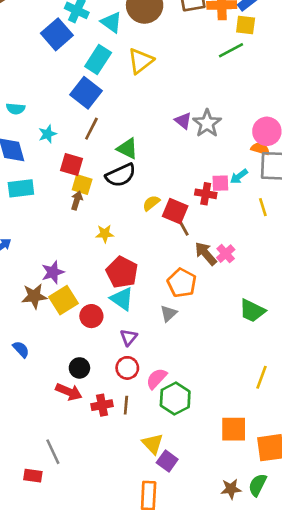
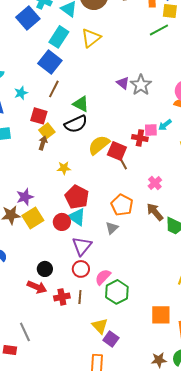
yellow square: (82, 184) -> (47, 131), turned 35
yellow semicircle: (151, 203) -> (99, 145), size x1.6
brown arrow: (206, 254) -> (155, 212), moved
red circle: (91, 316) -> (62, 222), moved
purple triangle: (129, 337) -> (82, 246), size x1.5

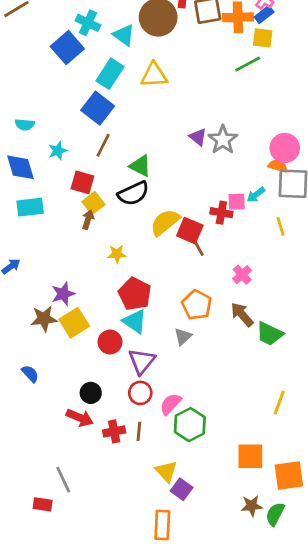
yellow triangle: (91, 38) -> (154, 75), turned 35
red circle: (62, 222) -> (110, 342), moved
brown star: (159, 360) -> (252, 506), moved

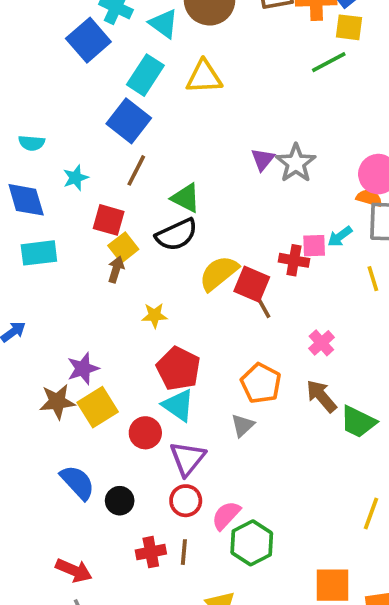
purple triangle: (198, 137) -> (263, 159), turned 30
blue semicircle: (30, 374) -> (77, 482), moved, size x1.5
red arrow: (80, 418) -> (74, 570), moved

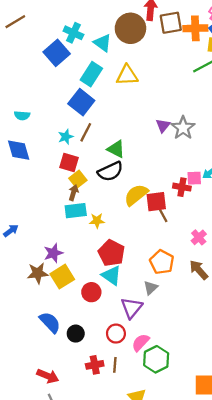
cyan star: (76, 178) -> (66, 137), moved
cyan rectangle: (39, 253) -> (76, 211), moved
red square: (252, 284) -> (156, 202), turned -30
purple triangle: (188, 458) -> (132, 308), moved

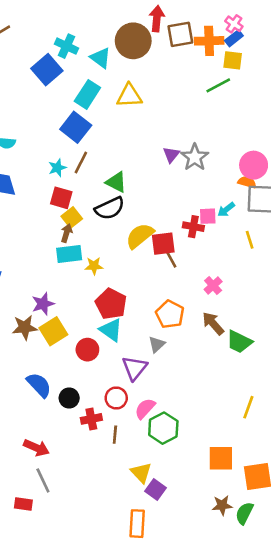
red cross: (95, 365) -> (91, 419), moved

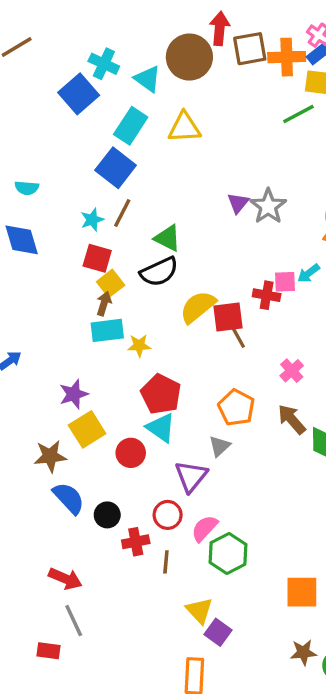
brown star: (25, 327) -> (50, 456), moved

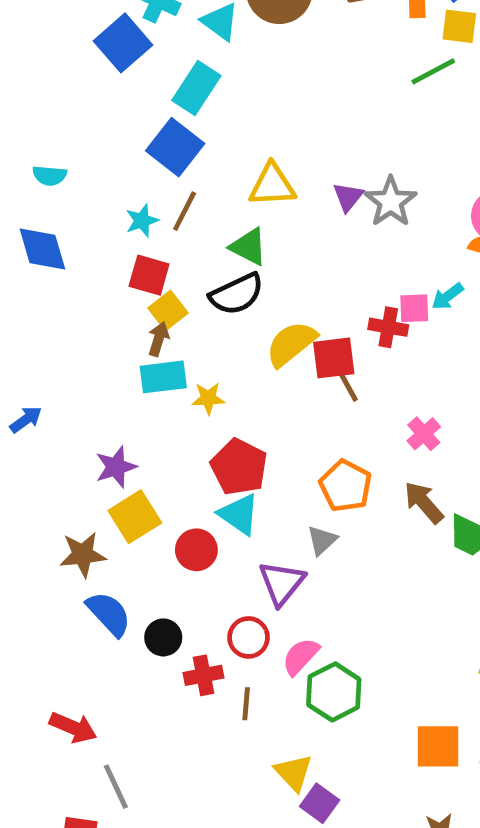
yellow triangle: (184, 127) -> (272, 185), moved
red arrow: (65, 579) -> (73, 727), moved

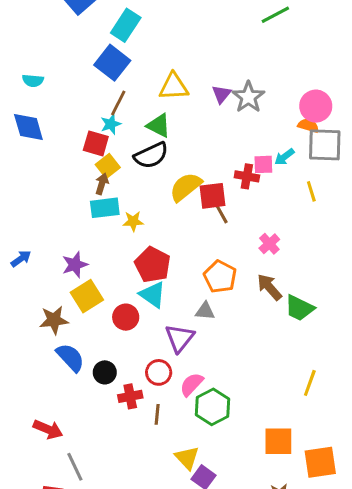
cyan star: (142, 221) -> (111, 124), moved
blue arrow: (26, 420) -> (21, 259), moved
gray triangle: (322, 540) -> (205, 311), turned 48

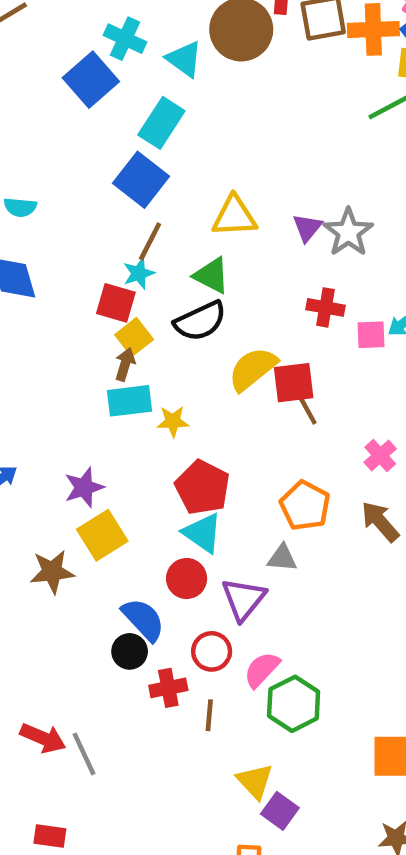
red cross: (247, 176) -> (325, 307), moved
red circle: (126, 317) -> (187, 579), moved
blue semicircle: (70, 357) -> (143, 620), moved
gray line: (75, 467) -> (84, 754), moved

